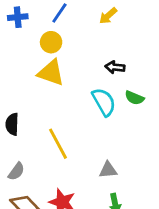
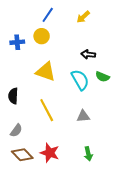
blue cross: (18, 17) -> (17, 42), moved
yellow triangle: (51, 73) -> (46, 72), moved
gray triangle: (108, 170) -> (83, 116), moved

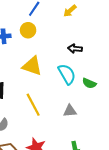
green semicircle: (102, 77) -> (89, 83), moved

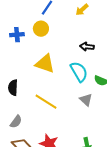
yellow line: (33, 105) -> (46, 102), turned -30
gray triangle: (70, 111) -> (86, 100), moved, turned 48

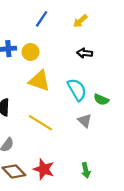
yellow circle: (41, 29) -> (30, 52), moved
black arrow: (87, 47) -> (85, 53), moved

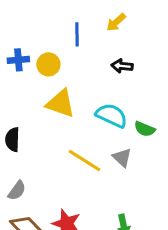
blue line: (42, 19) -> (77, 34), moved, turned -35
cyan semicircle: (77, 90) -> (112, 115), turned -35
yellow line: (40, 123) -> (84, 161), moved

